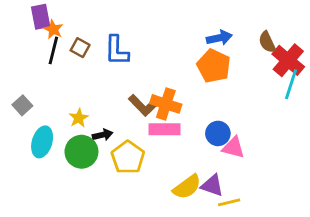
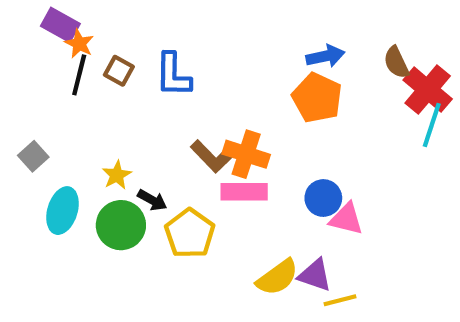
purple rectangle: (41, 17) -> (60, 25), turned -50
black arrow: (103, 135) -> (152, 200), turned 42

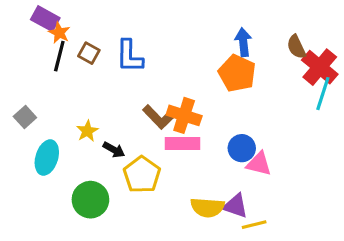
blue arrow: (325, 56) -> (243, 42), turned -84
green circle: (121, 225) -> (90, 200), moved
yellow semicircle: (277, 277) -> (207, 207), turned 40

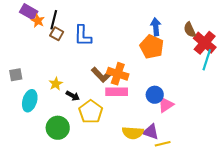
black line: (59, 56) -> (54, 20), moved
gray square: (25, 117) -> (16, 75), turned 32
pink triangle: (259, 164) -> (166, 105), turned -48

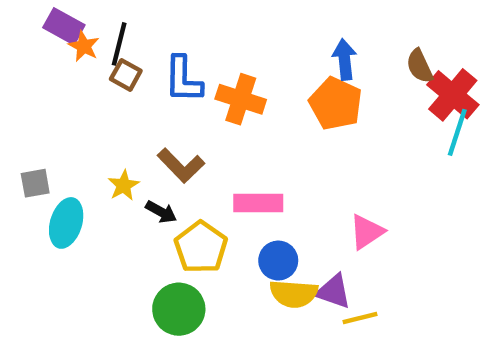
orange cross: (118, 74) -> (241, 99), moved
gray square: (16, 75) -> (35, 183), moved
brown L-shape: (102, 75) -> (181, 166), moved
blue circle: (155, 95) -> (278, 261), moved
green circle: (58, 128) -> (179, 309), moved

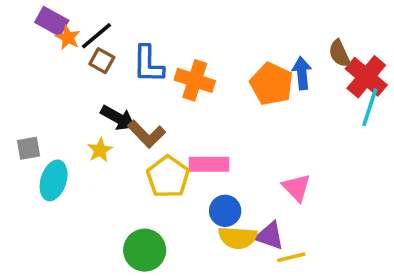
black line: (119, 44) -> (96, 36), turned 36
blue arrow: (345, 59) -> (302, 73), moved
black arrow: (161, 212) -> (118, 118), moved, size x1.4
pink triangle: (367, 232) -> (297, 188), turned -40
yellow pentagon: (201, 247) -> (168, 177), moved

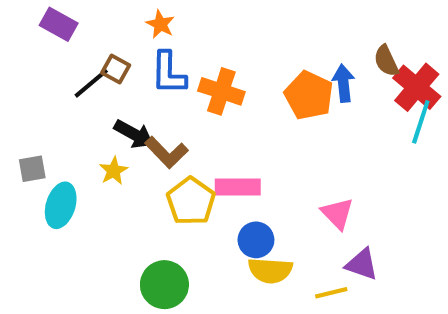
black line: (96, 36) -> (91, 83), moved
orange star: (68, 37) -> (160, 24), moved
purple triangle: (270, 236) -> (362, 264), moved

